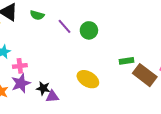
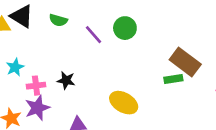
green circle: (89, 30) -> (125, 28), moved
brown rectangle: (145, 75) -> (185, 62), moved
black star: (43, 88) -> (66, 80), moved

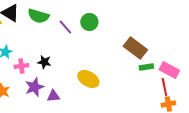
green semicircle: (58, 20) -> (38, 16), size x1.5
green rectangle: (173, 79) -> (146, 67), moved
purple star: (37, 108) -> (34, 87), moved

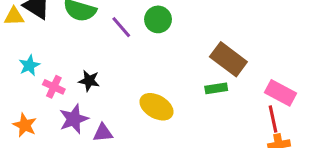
pink cross: (21, 66) -> (54, 87), turned 32
green rectangle: (146, 67) -> (216, 88), moved

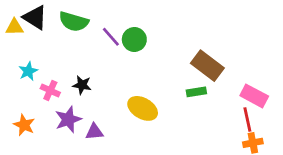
green circle: (158, 19) -> (134, 39), moved

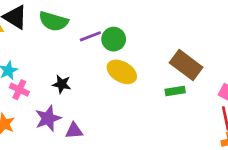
purple line: (111, 37) -> (90, 36), turned -70
pink cross: (50, 90) -> (19, 90), moved
yellow ellipse: (143, 108) -> (122, 72), moved

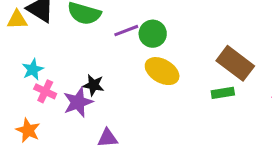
purple star: (48, 118) -> (78, 102), moved

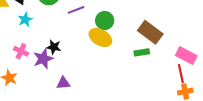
green circle: (153, 34) -> (105, 21), moved
cyan star: (33, 70) -> (25, 19), moved

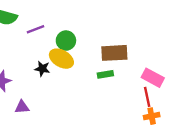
brown rectangle: (150, 32) -> (114, 53), turned -40
black star: (54, 47) -> (42, 69), moved

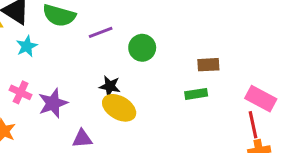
brown rectangle: (114, 53) -> (208, 65), size x0.6
yellow ellipse: (61, 59) -> (119, 108), moved

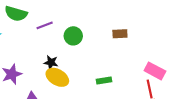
brown rectangle: (208, 65) -> (120, 34), moved
green rectangle: (196, 94) -> (104, 80), moved

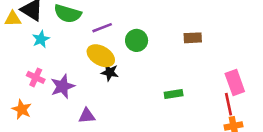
pink rectangle: (155, 71) -> (235, 83), turned 42
yellow ellipse: (57, 77) -> (101, 56), moved

